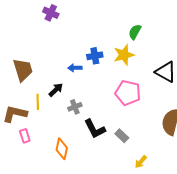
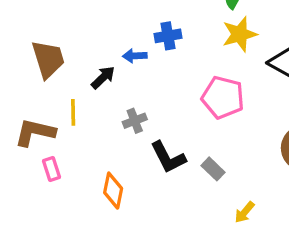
yellow star: (124, 55) -> (240, 34), moved
black arrow: (56, 90) -> (103, 77), moved

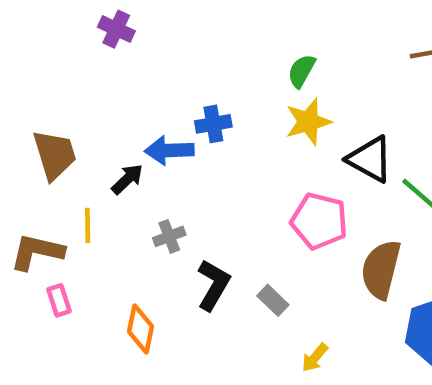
blue arrow: (135, 56) -> (169, 150), size x1.5
pink pentagon: (223, 97) -> (319, 221), moved
black L-shape: (168, 157) -> (213, 285), turned -123

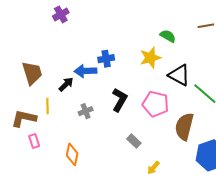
purple cross: (116, 29) -> (61, 14), turned 35
green semicircle: (302, 71) -> (168, 36), moved, turned 91
black L-shape: (213, 285) -> (120, 100), moved

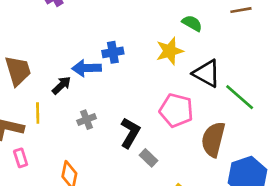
black L-shape: (120, 100) -> (130, 133), moved

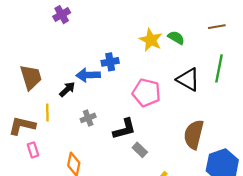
yellow star: (170, 51) -> (151, 40), moved, turned -30
green line: (240, 97) -> (219, 68), moved, turned 60
pink pentagon: (176, 110) -> (146, 93), moved
black L-shape: (130, 133) -> (124, 129), turned 45

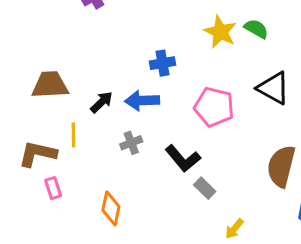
blue arrow: (88, 75) -> (142, 101), moved
brown trapezoid: (31, 77) -> (50, 85), turned -76
black L-shape: (124, 129) -> (183, 158), turned 65

